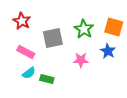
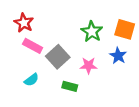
gray square: (53, 38) -> (58, 57), moved, turned -30
pink rectangle: (26, 52) -> (33, 46), moved
green rectangle: (47, 79) -> (70, 86), moved

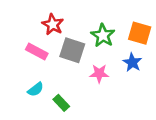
red star: (24, 23) -> (53, 24), moved
gray square: (58, 57) -> (72, 50), moved, turned -30
green rectangle: (70, 86) -> (61, 103), moved, turned 32

